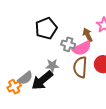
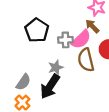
brown arrow: (88, 35) -> (92, 26), moved
gray semicircle: (25, 78) -> (23, 82), moved

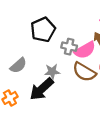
brown semicircle: (86, 60) -> (84, 72), turned -60
gray semicircle: (23, 82) -> (18, 65), moved

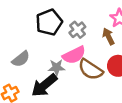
gray cross: (69, 47) -> (77, 30), moved, turned 35
pink semicircle: (85, 50) -> (74, 55), moved

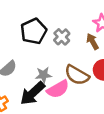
pink semicircle: (74, 55) -> (58, 89), moved

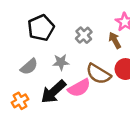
black pentagon: (34, 31) -> (41, 28), moved
gray star: (43, 75) -> (61, 62), moved

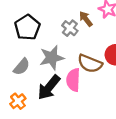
brown arrow: (115, 40) -> (86, 19), moved
gray star: (61, 62) -> (52, 58), size x1.5
pink semicircle: (79, 88) -> (73, 80), turned 130

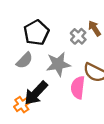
gray semicircle: (22, 67) -> (24, 60), moved
black arrow: (49, 87) -> (36, 93), moved

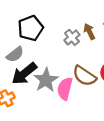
gray star: (58, 64) -> (46, 80), moved, turned -30
black arrow: (36, 93) -> (24, 74), moved

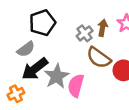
brown arrow: (89, 32) -> (103, 28), turned 35
brown semicircle: (84, 76) -> (99, 58), moved

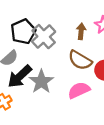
gray cross: (85, 33) -> (44, 37), moved, size x1.5
pink semicircle: (76, 86) -> (79, 90), moved, turned 55

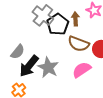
black pentagon: (23, 31) -> (58, 24), moved
gray cross: (44, 37) -> (43, 15), moved

